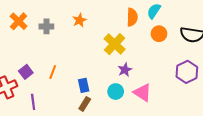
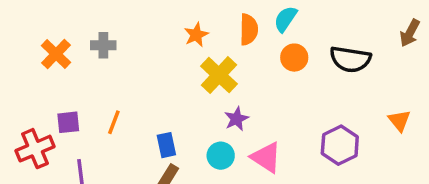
orange star: (79, 20) -> (196, 35), moved
orange cross: (19, 21) -> (56, 54), moved
purple square: (26, 72) -> (68, 122), turned 32
purple hexagon: (187, 72) -> (340, 145), moved

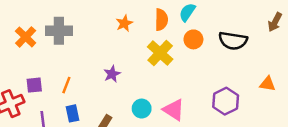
gray cross: (103, 45) -> (59, 31), size x1.5
yellow cross: (219, 75) -> (160, 53), moved
purple star: (236, 119) -> (112, 74), moved
orange triangle: (399, 121) -> (268, 84), turned -42
blue rectangle: (166, 145) -> (72, 113), moved

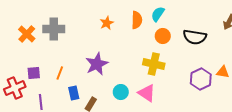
yellow cross: (160, 53) -> (154, 64), moved, turned -30
purple star: (112, 74) -> (97, 64), size x1.6
purple hexagon: (226, 101) -> (201, 79), moved
blue rectangle: (72, 113) -> (74, 93), moved

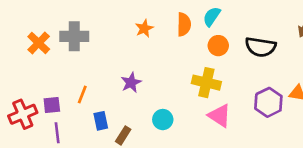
purple star: (97, 64) -> (131, 83), size x0.7
purple square: (34, 73) -> (52, 105), moved
pink triangle: (147, 93) -> (220, 116), moved

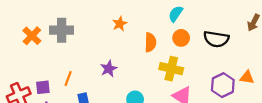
orange semicircle: (184, 24) -> (150, 42), moved

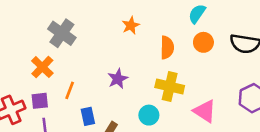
gray cross: (62, 30) -> (62, 33), turned 35
orange cross: (32, 36) -> (42, 67), moved
yellow cross: (171, 69) -> (170, 87), moved

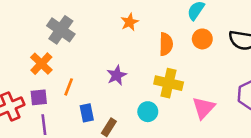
pink triangle: (205, 111) -> (204, 108), turned 40

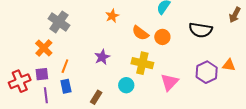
orange circle: (202, 39) -> (162, 37), moved
orange semicircle: (166, 44) -> (140, 33), turned 126
blue rectangle: (87, 113) -> (66, 86), moved

